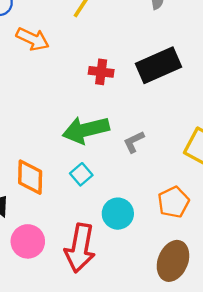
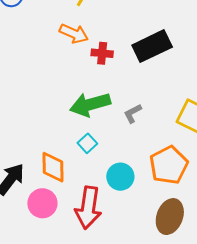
orange arrow: (33, 39) -> (74, 33), moved
orange diamond: (30, 177) -> (53, 167), moved
orange pentagon: (173, 202) -> (169, 165), size x1.4

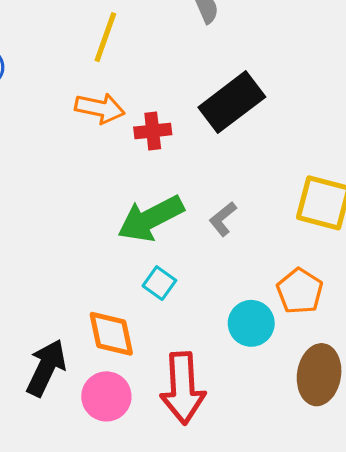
orange pentagon: (169, 165) -> (300, 291), size x0.7
cyan circle: (120, 177) -> (251, 323), moved

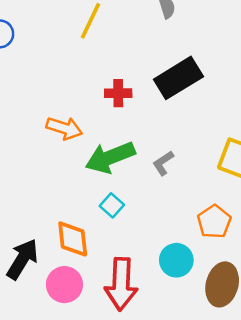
orange arrow: (100, 108) -> (64, 128), moved
cyan circle: (251, 323) -> (176, 260), moved

